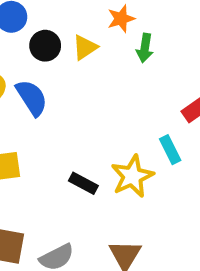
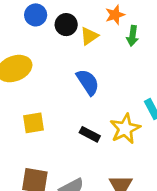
black circle: (45, 46) -> (66, 25), moved
blue semicircle: (32, 98) -> (88, 82), moved

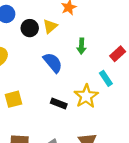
black circle: (66, 25) -> (30, 28), moved
green arrow: (133, 36) -> (81, 46), moved

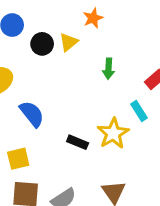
blue semicircle: (53, 63) -> (32, 114), moved
yellow square: (13, 99) -> (18, 159), moved

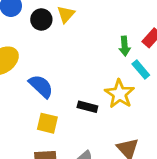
green arrow: (109, 69) -> (125, 46), moved
yellow square: (18, 159) -> (47, 123), moved, turned 35

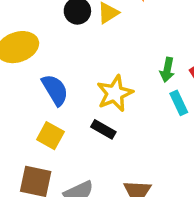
yellow star: (120, 94) -> (115, 93), moved

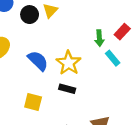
blue semicircle: (55, 90) -> (38, 61), moved

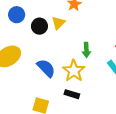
green arrow: (99, 38) -> (86, 50), moved

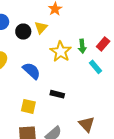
green arrow: (86, 50) -> (82, 46), moved
yellow star: (74, 71) -> (61, 52), moved

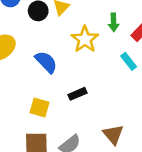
green arrow: (82, 46) -> (114, 22), moved
black rectangle: (57, 94) -> (77, 94), turned -40

